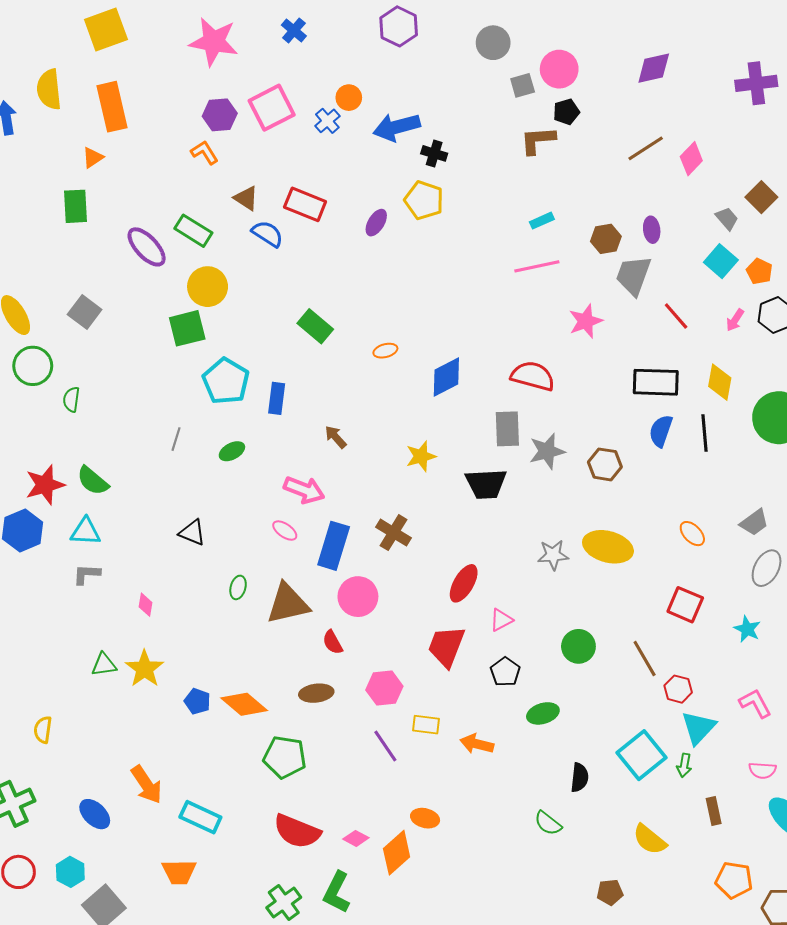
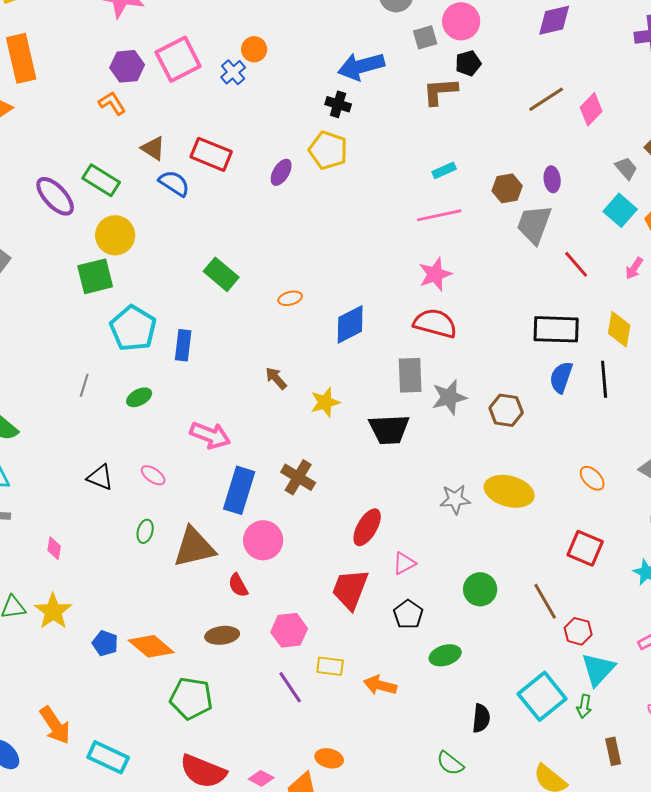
blue arrow: (397, 127) -> (361, 66), moved
pink star: (586, 321) -> (435, 274), moved
brown arrow: (336, 437) -> (276, 378), moved
pink ellipse: (285, 531) -> (153, 475), moved

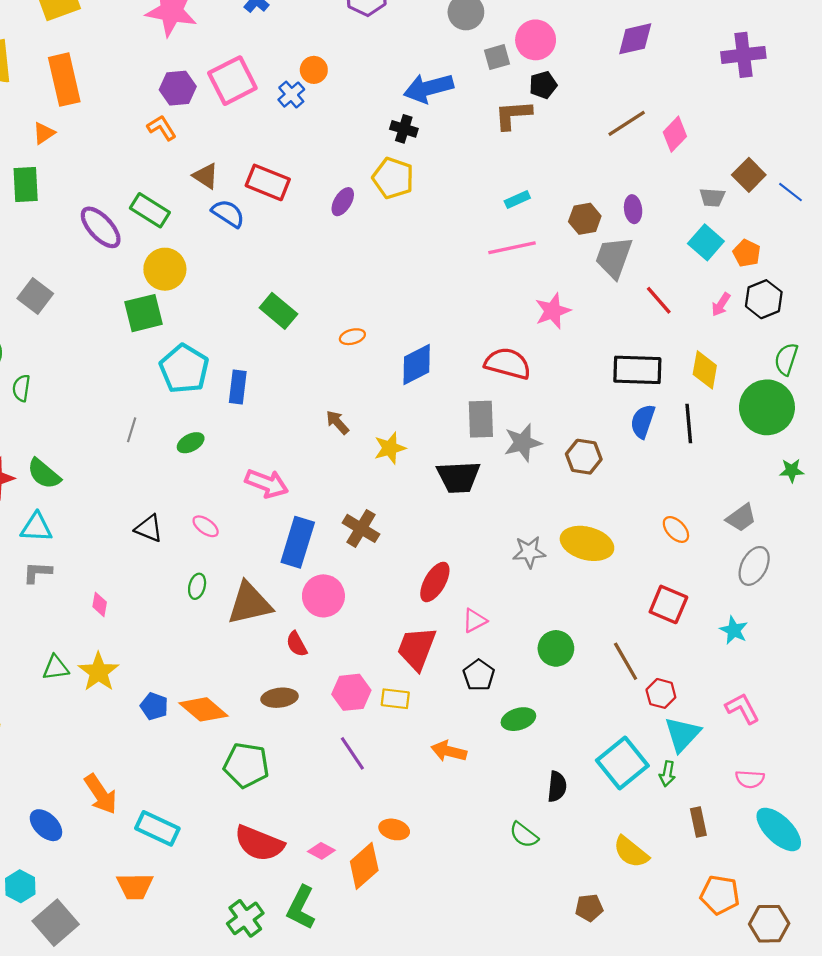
gray trapezoid: (626, 168) -> (712, 197), turned 135
pink star: (435, 274) -> (553, 311), moved
yellow rectangle: (330, 666) -> (395, 699), moved

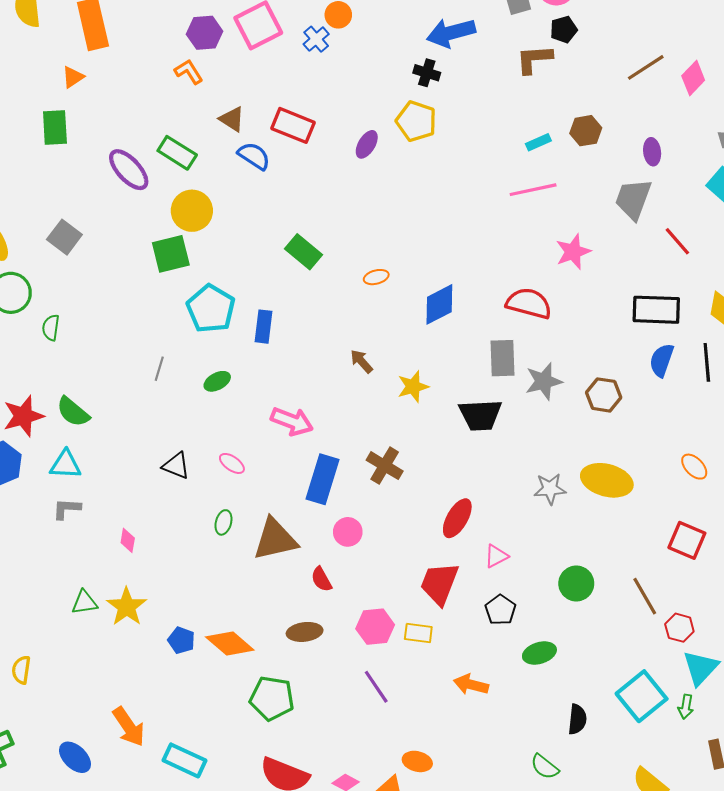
brown hexagon: (585, 219) -> (586, 131), moved
pink circle: (323, 596) -> (348, 532), size x0.7

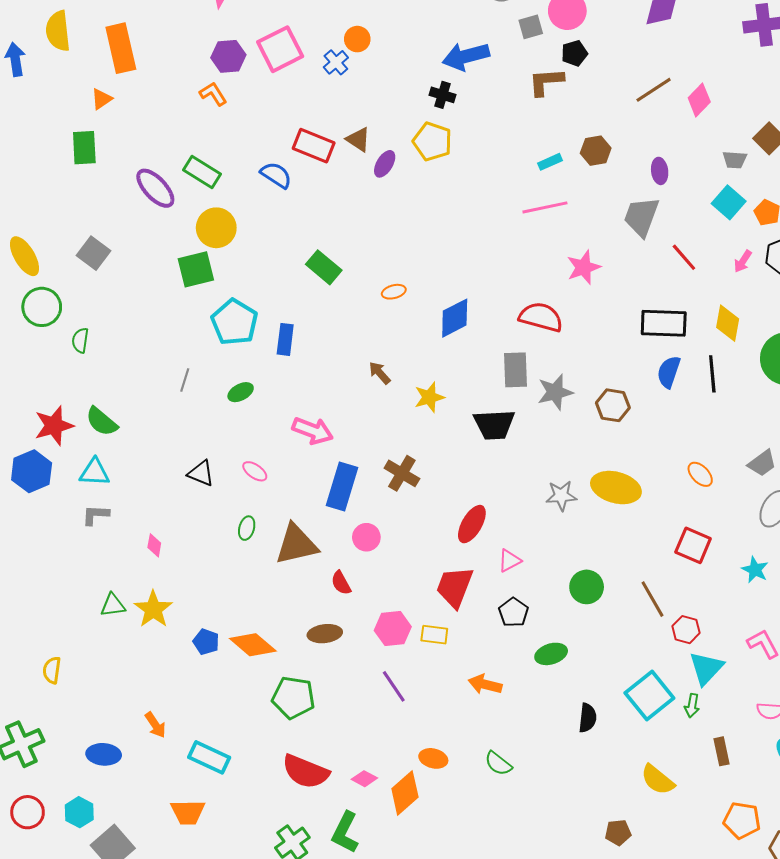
brown triangle: (232, 119) -> (358, 140), moved
orange arrow: (129, 727) -> (155, 725), size x0.7
blue ellipse: (75, 757) -> (104, 754), turned -40
green semicircle: (545, 767) -> (498, 763), moved

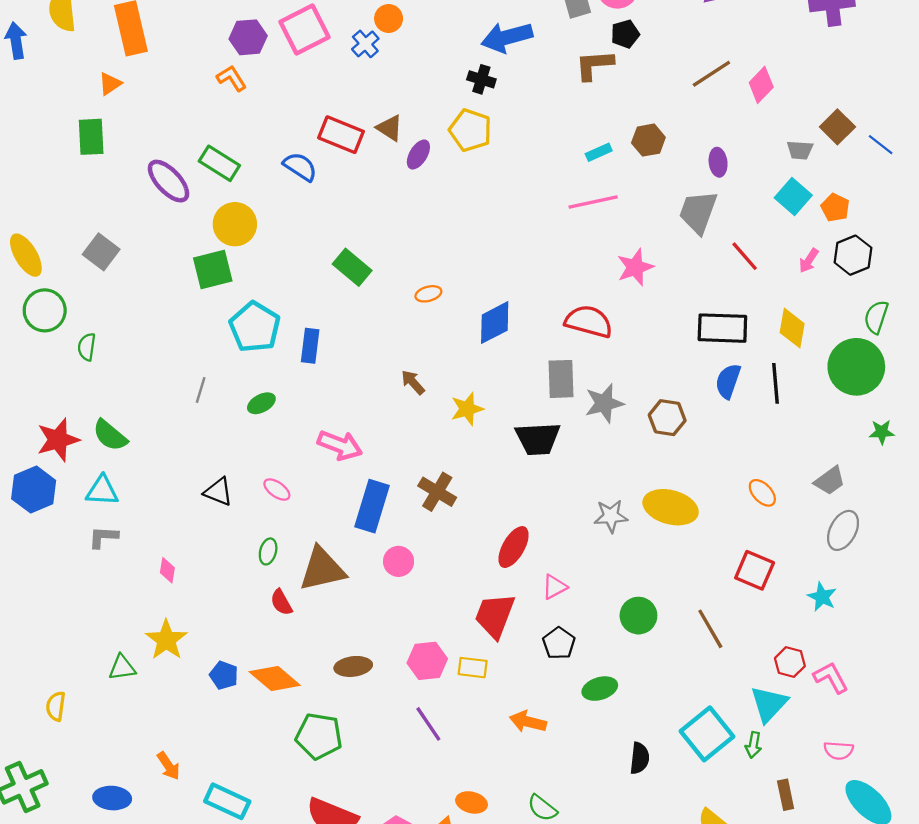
red semicircle: (341, 583) -> (281, 602), moved
green triangle: (113, 605) -> (122, 668), moved
red hexagon: (686, 630) -> (790, 662), moved

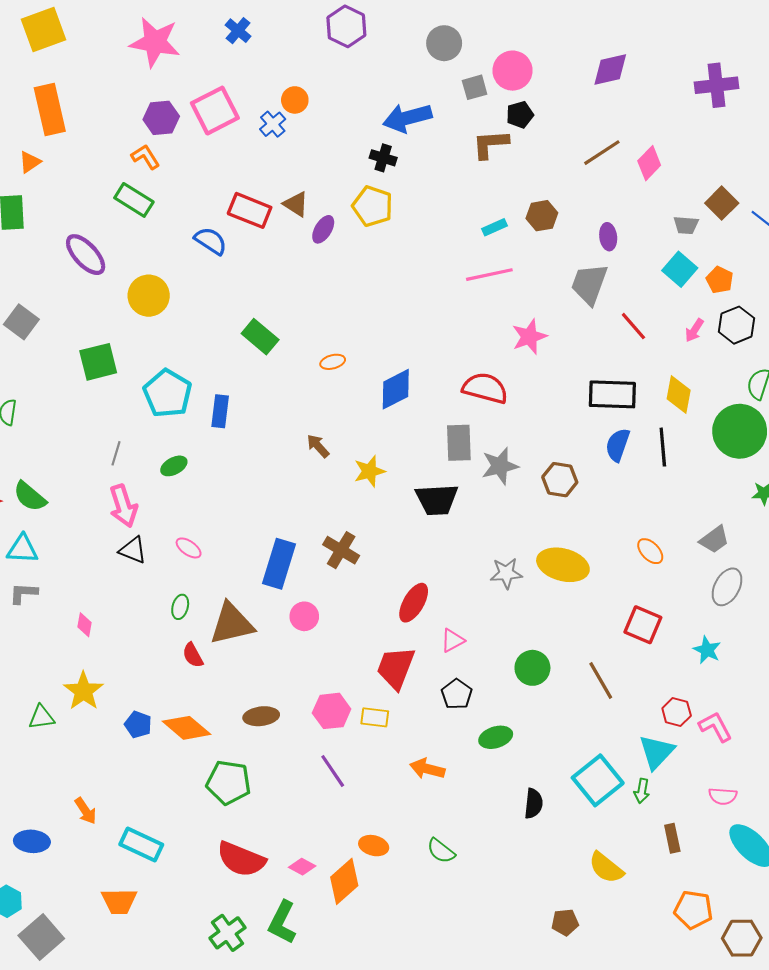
green rectangle: (219, 163) -> (134, 200), moved
green square: (213, 269) -> (98, 362), moved
pink arrow: (340, 445) -> (123, 506), moved, turned 51

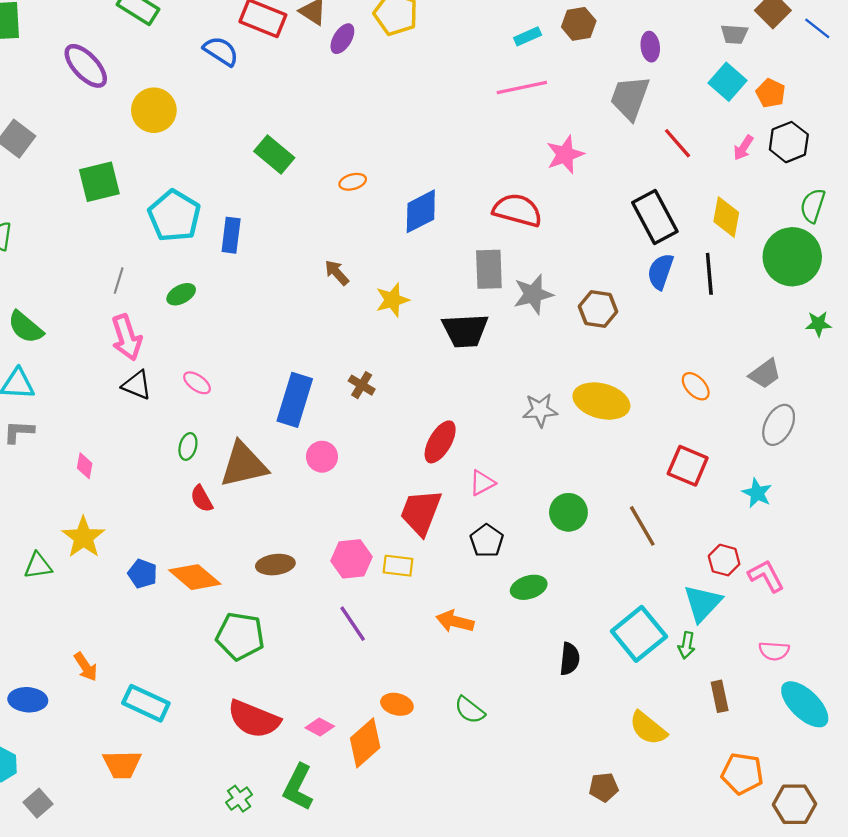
black rectangle: (612, 394) -> (655, 217), turned 60
brown cross: (341, 550) -> (362, 385), size x0.7
green cross: (227, 933) -> (239, 799), size x0.7
gray square: (41, 937) -> (38, 803), size x0.6

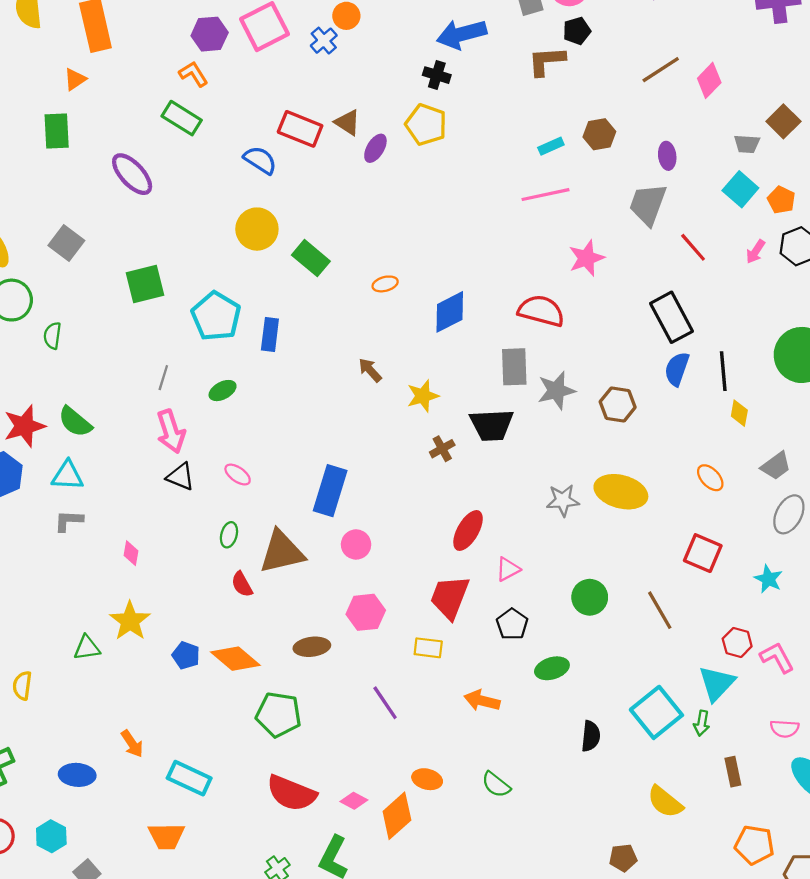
yellow circle: (154, 110) -> (257, 229), moved
yellow diamond: (726, 217) -> (739, 413), moved, size x0.7
brown cross: (362, 385) -> (442, 449), moved, turned 30
pink hexagon: (352, 559) -> (366, 612), moved

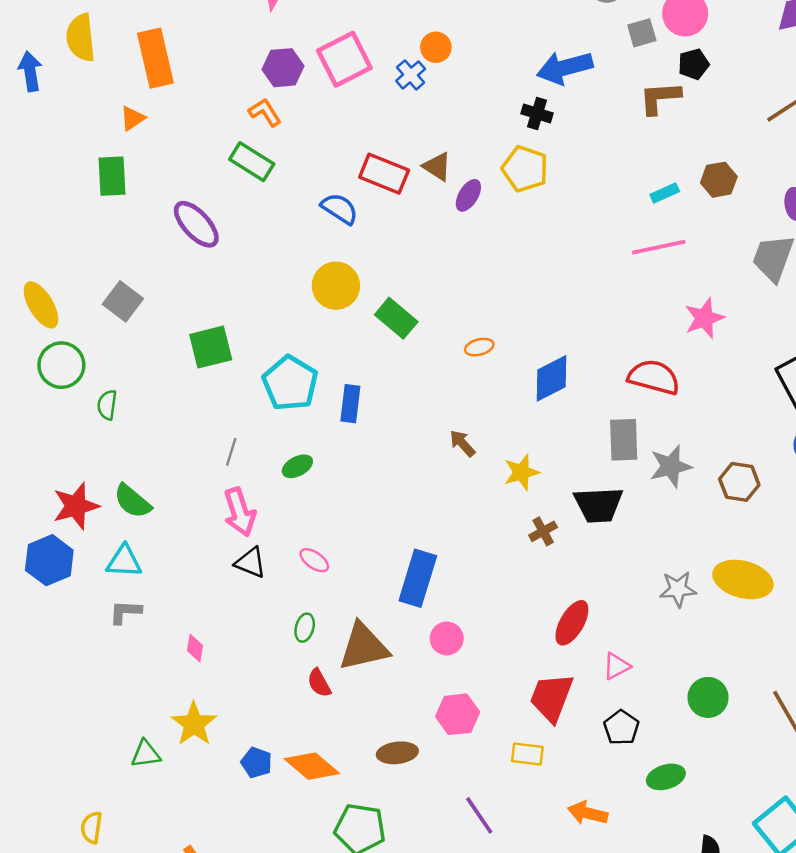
yellow semicircle: (22, 686) -> (92, 828), moved

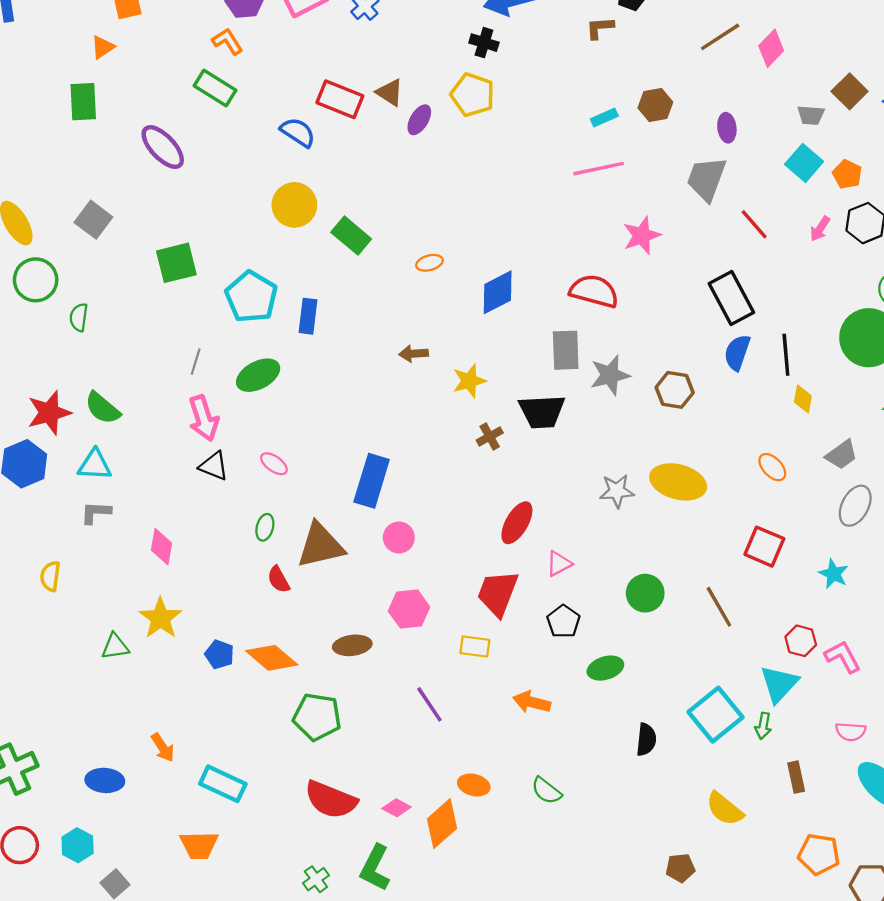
brown L-shape: (660, 98) -> (600, 28), size x0.7
brown arrow: (462, 443) -> (414, 354), turned -52
green ellipse: (297, 466) -> (258, 375), size x1.5
pink diamond: (195, 648) -> (162, 547), size x1.4
yellow semicircle: (92, 828) -> (50, 576), moved

